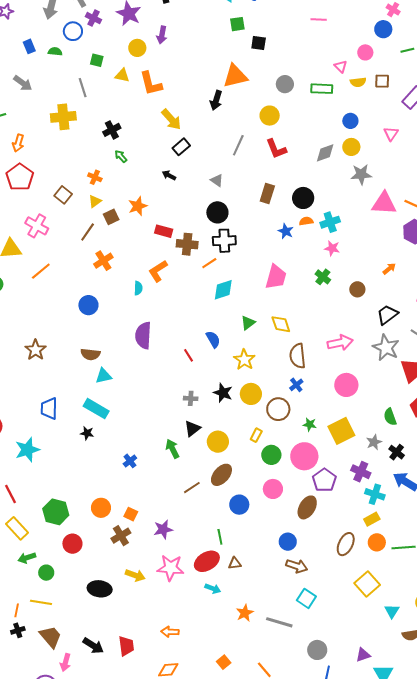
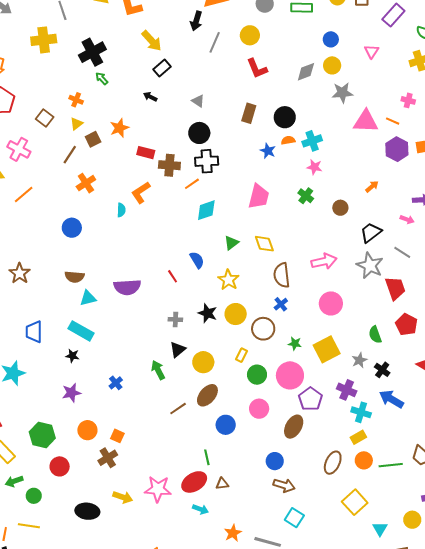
black cross: (112, 130) -> (92, 52), size x1.5
gray line: (238, 145) -> (215, 42), moved
purple semicircle: (143, 335) -> (127, 287), moved, turned -96
purple star: (163, 529) -> (71, 393), moved

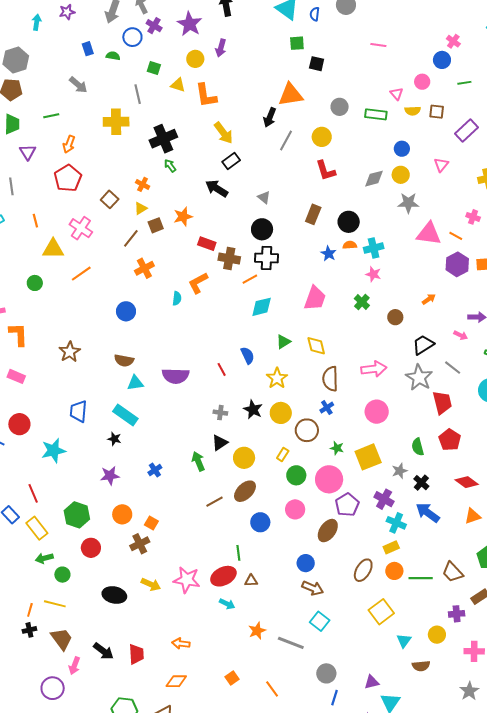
black arrow: (150, 97) -> (217, 188), size x1.6

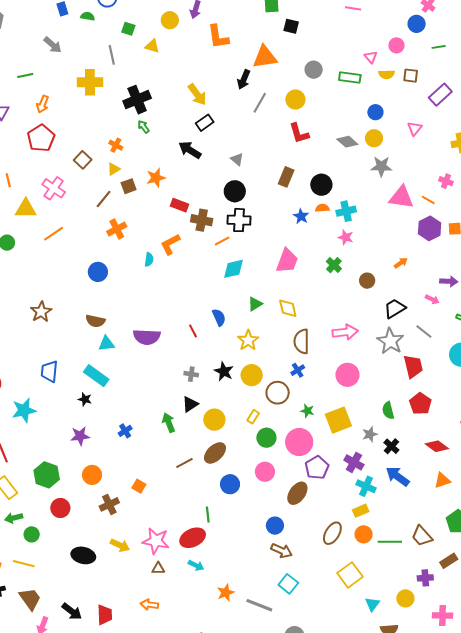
orange L-shape: (206, 95) -> (218, 37), moved
gray diamond: (374, 179) -> (347, 142), turned 55
orange square: (151, 523) -> (139, 486), moved
brown triangle: (251, 581) -> (158, 568), moved

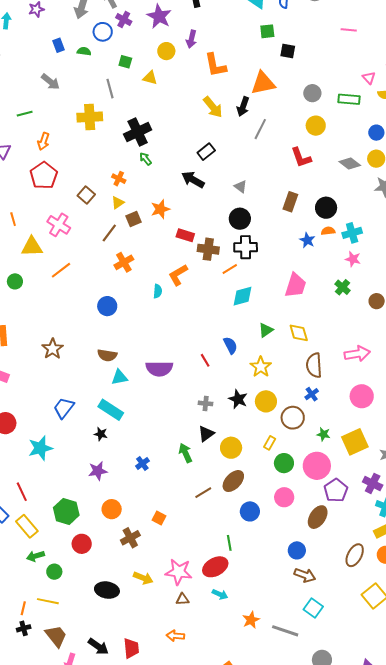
yellow arrow: (197, 94) -> (213, 107), moved
yellow circle: (295, 100) -> (316, 126), moved
blue trapezoid: (49, 371) -> (64, 408), turned 35

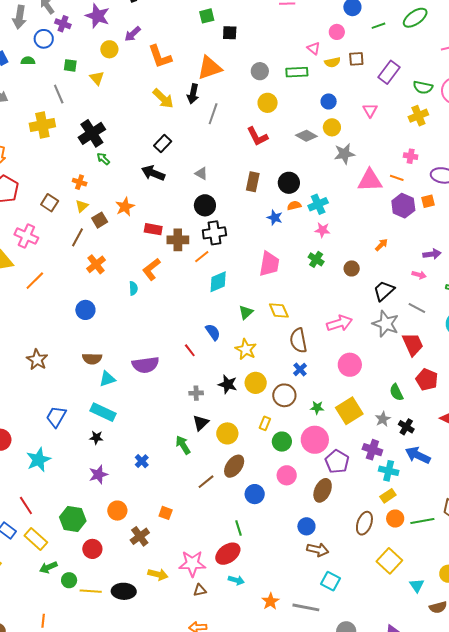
purple arrow: (191, 39) -> (133, 34), turned 42
yellow triangle: (150, 78) -> (97, 78), turned 42
yellow line: (48, 601) -> (91, 591), moved

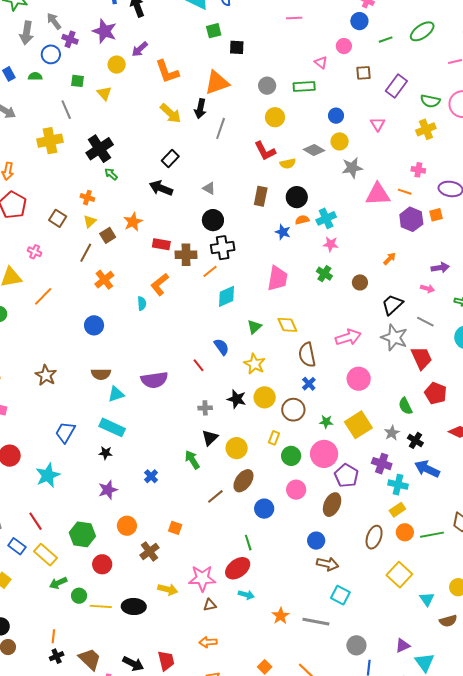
yellow semicircle: (332, 62) -> (288, 164), moved
pink cross: (26, 236) -> (35, 252), size x0.6

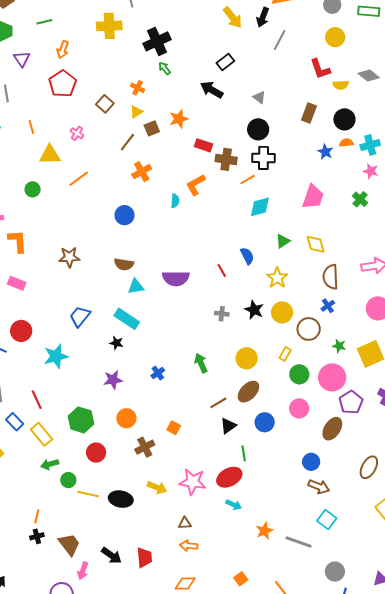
brown star: (46, 375) -> (69, 257), turned 30
black triangle: (210, 438) -> (228, 426), moved
brown triangle: (210, 605) -> (185, 523), moved

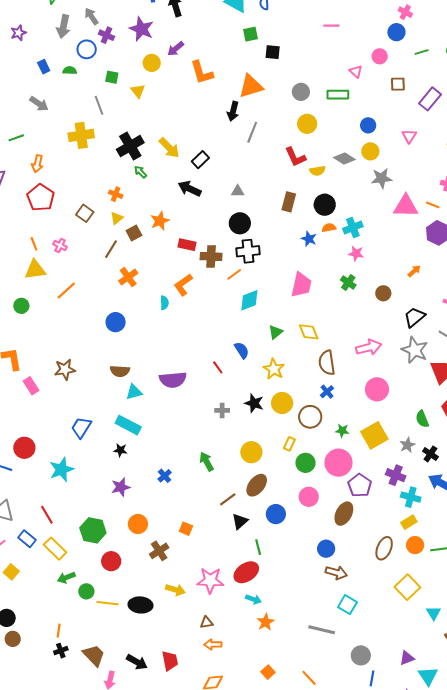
yellow arrow: (233, 17) -> (169, 148), moved
gray triangle: (259, 97) -> (238, 191), turned -32
orange line: (31, 127) -> (34, 244), moved
pink rectangle: (17, 283) -> (31, 386), moved, turned 42
orange star: (264, 531) -> (266, 622), moved

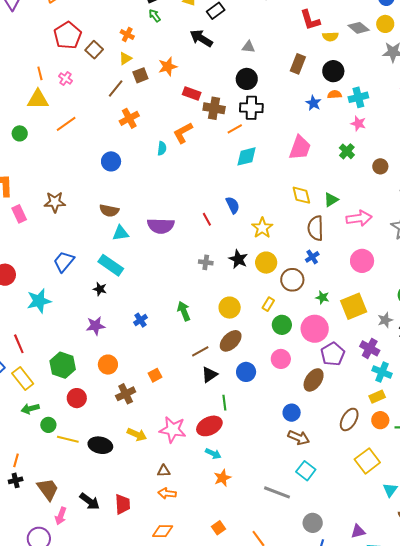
red pentagon: (41, 198) -> (68, 35), moved
green triangle: (276, 332) -> (331, 200), moved
orange square: (186, 529) -> (155, 375), turned 32

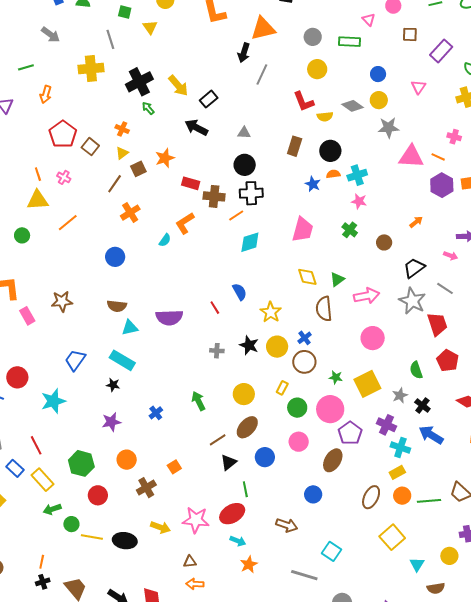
cyan semicircle: (162, 148) -> (165, 240), turned 32
blue cross: (312, 257) -> (305, 338), moved
brown arrow: (299, 438) -> (287, 525), moved

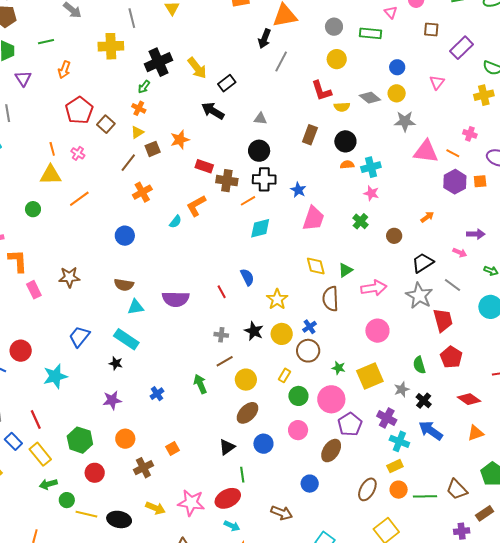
green arrow: (148, 108) -> (144, 87), moved, turned -104
blue star: (313, 184) -> (298, 190), moved
brown line: (218, 440) -> (225, 361), moved

